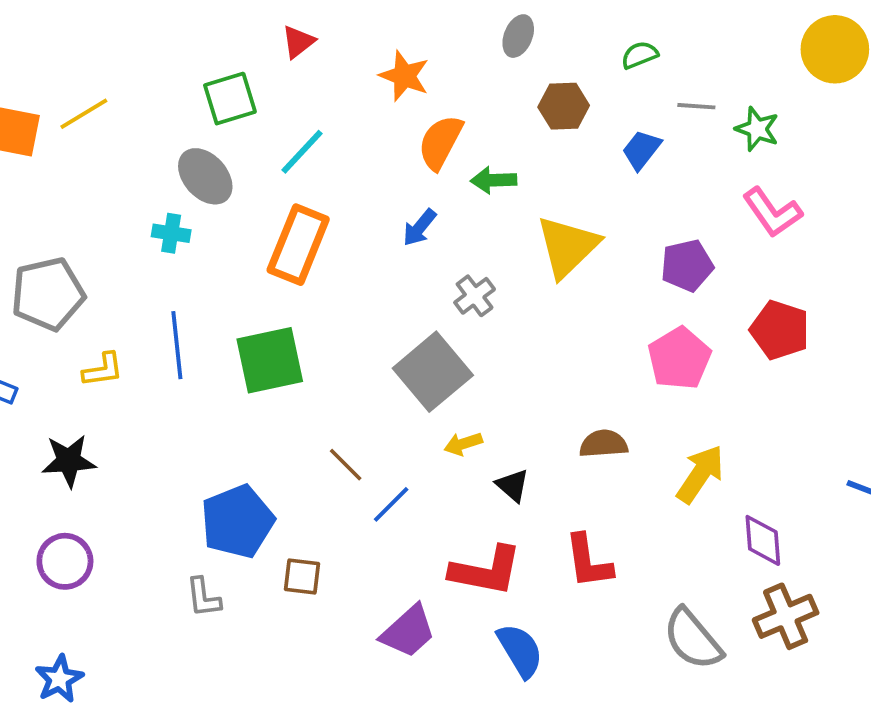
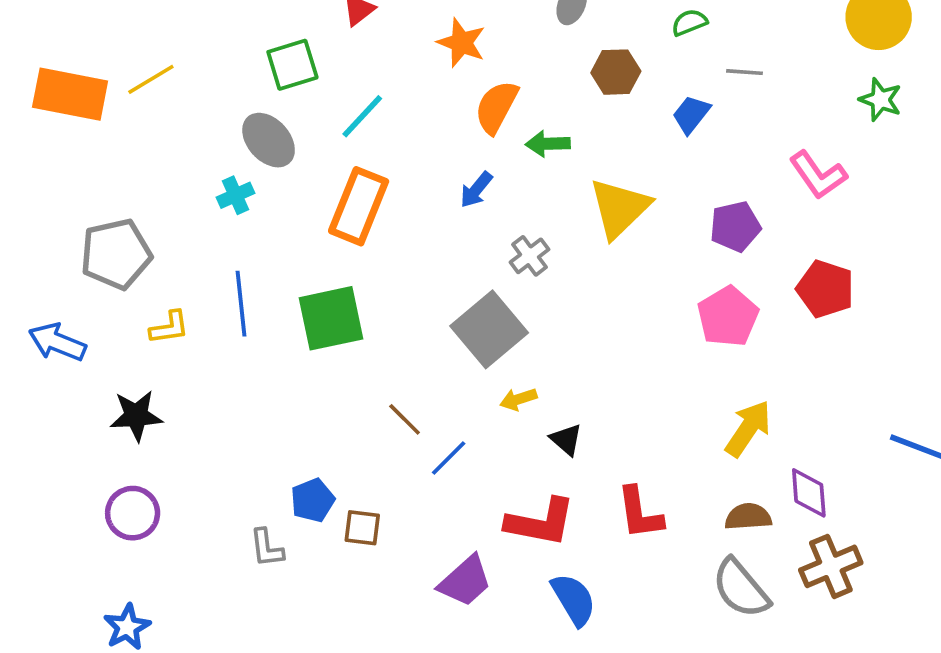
green star: (757, 129) -> (880, 100), moved
cyan cross: (171, 233) -> (235, 195), turned -33
brown semicircle: (604, 444) -> (748, 517), moved
blue pentagon: (238, 521) -> (313, 500), moved, size x0.6

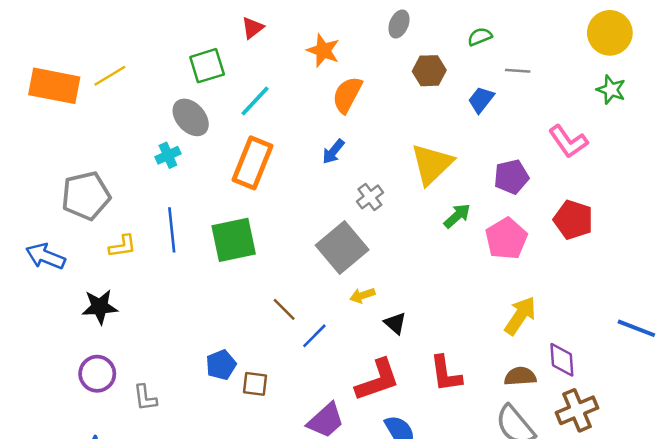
green arrow: (548, 144) -> (457, 216), moved, turned 140
red L-shape: (540, 522) -> (378, 380), turned -30
gray L-shape: (267, 548) -> (145, 398), moved

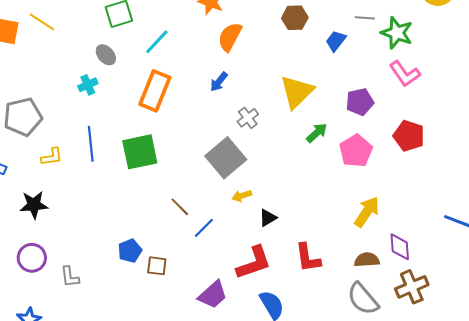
yellow line: (110, 76) -> (42, 22), turned 64
green star: (611, 90) -> (397, 33), moved, size x1.4
gray ellipse: (191, 117) -> (106, 55), size x0.7
black triangle: (395, 323) -> (268, 218), turned 48

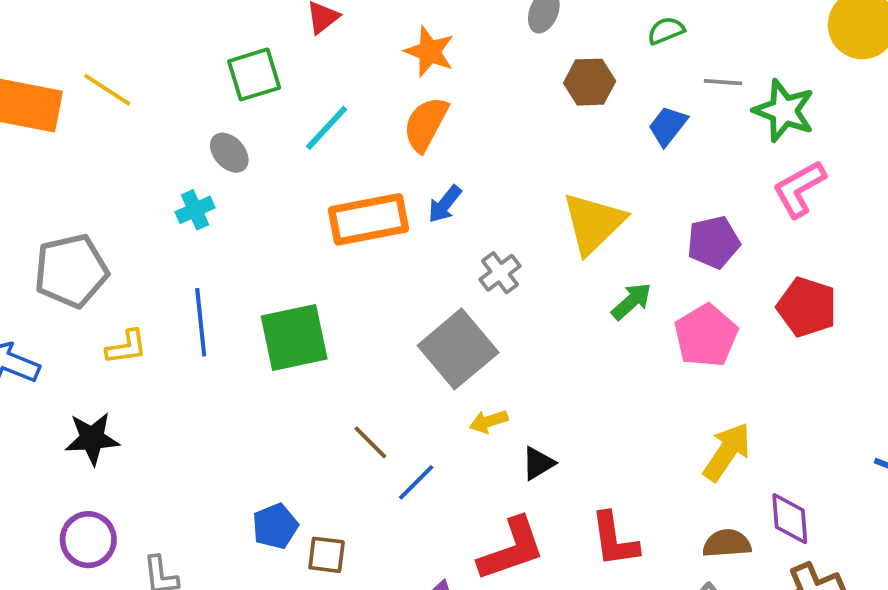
orange semicircle: (230, 37) -> (426, 124), moved
pink L-shape: (405, 74) -> (799, 189), turned 96
orange rectangle: (155, 91) -> (368, 219), moved, turned 57

